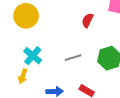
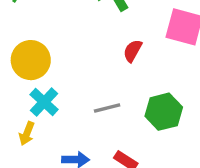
yellow circle: (26, 16) -> (31, 60), moved

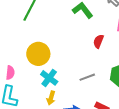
yellow arrow: (27, 133) -> (51, 98), moved

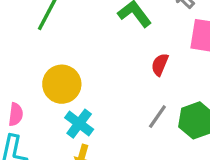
gray line: (87, 77) -> (157, 117), moved, turned -35

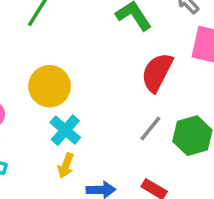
red semicircle: (160, 65) -> (157, 72), size x1.6

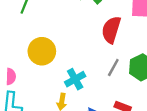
cyan cross: (65, 130) -> (75, 79), moved, turned 30

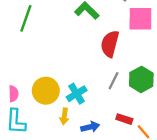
yellow circle: (42, 51) -> (46, 91), moved

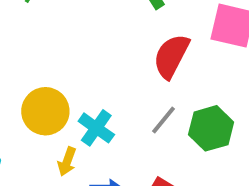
cyan cross: (77, 94) -> (96, 128), turned -36

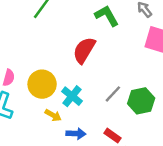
red semicircle: (171, 56) -> (84, 50), moved
yellow arrow: (67, 162) -> (53, 115), turned -84

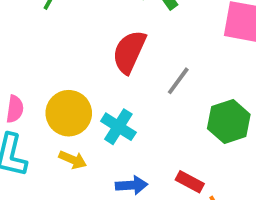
gray line: (113, 94) -> (178, 81), moved
yellow arrow: (53, 115) -> (73, 160), moved

